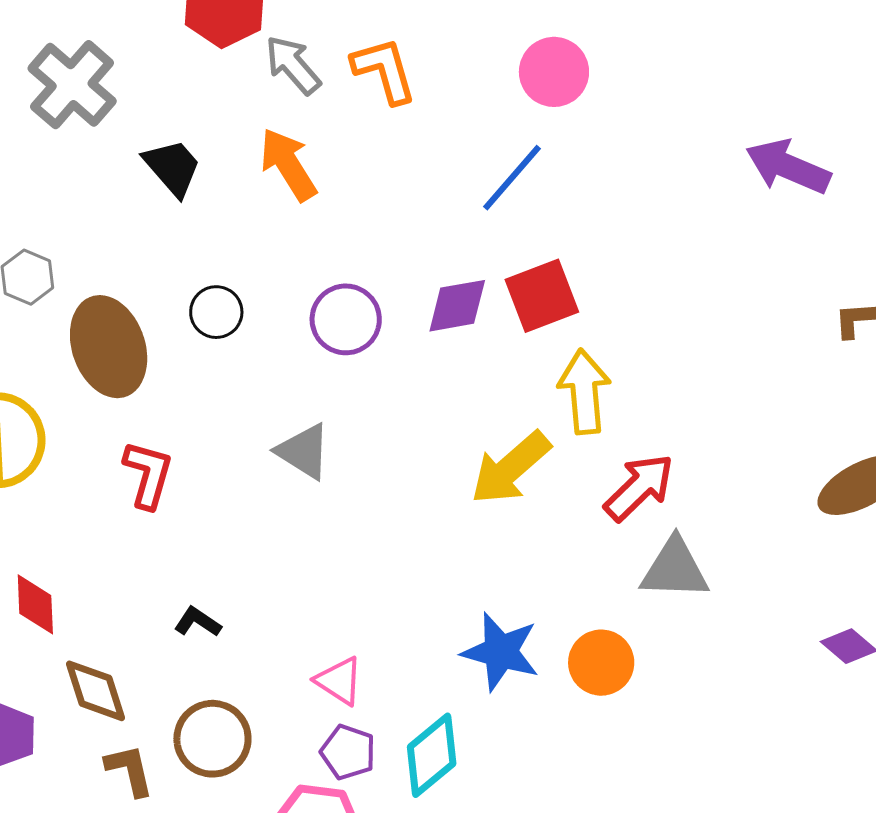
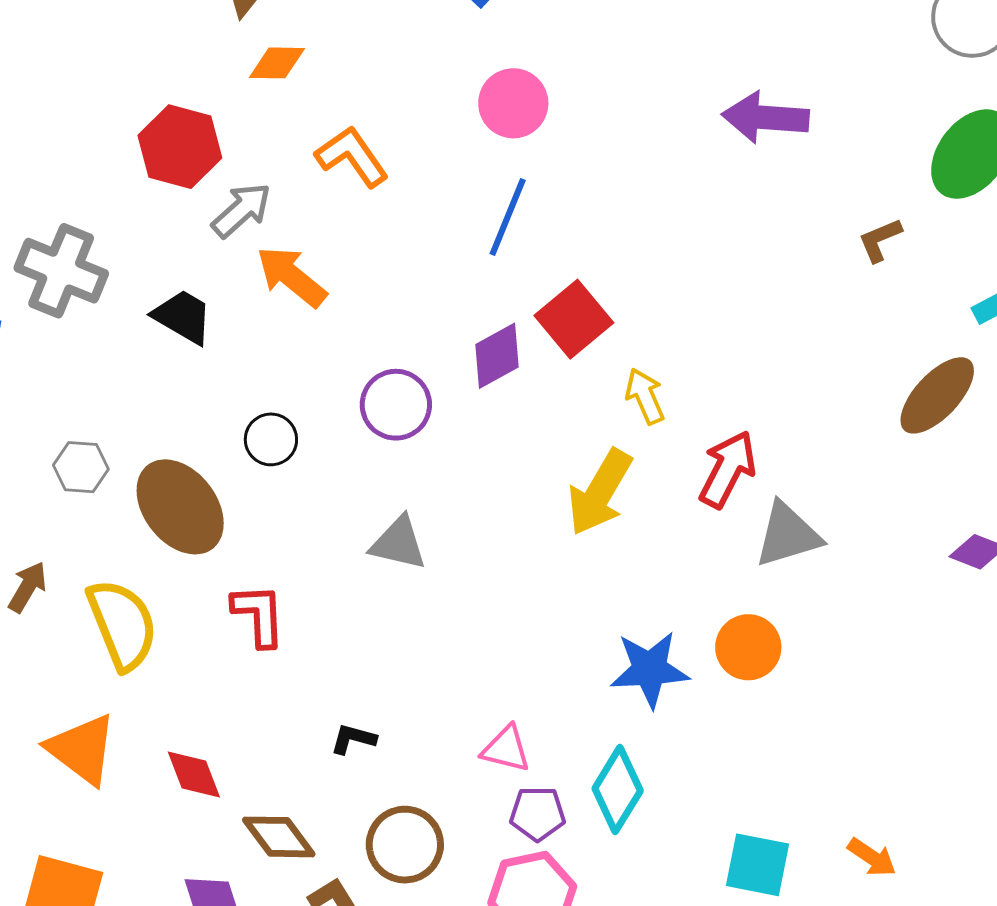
gray arrow: (293, 65) -> (241, 210), moved, turned 108
yellow arrow: (584, 392) -> (645, 396), size x0.7

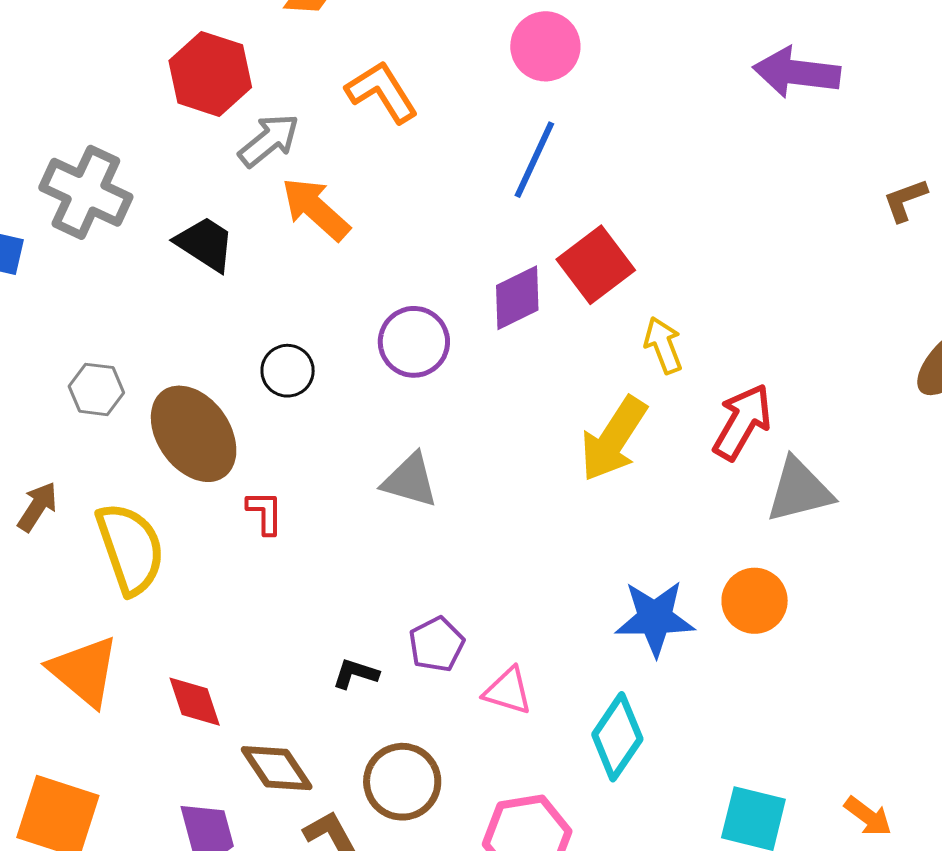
red L-shape: (259, 615) -> (265, 513), moved, size x0.7
purple pentagon: (538, 814) -> (436, 644), moved, turned -30

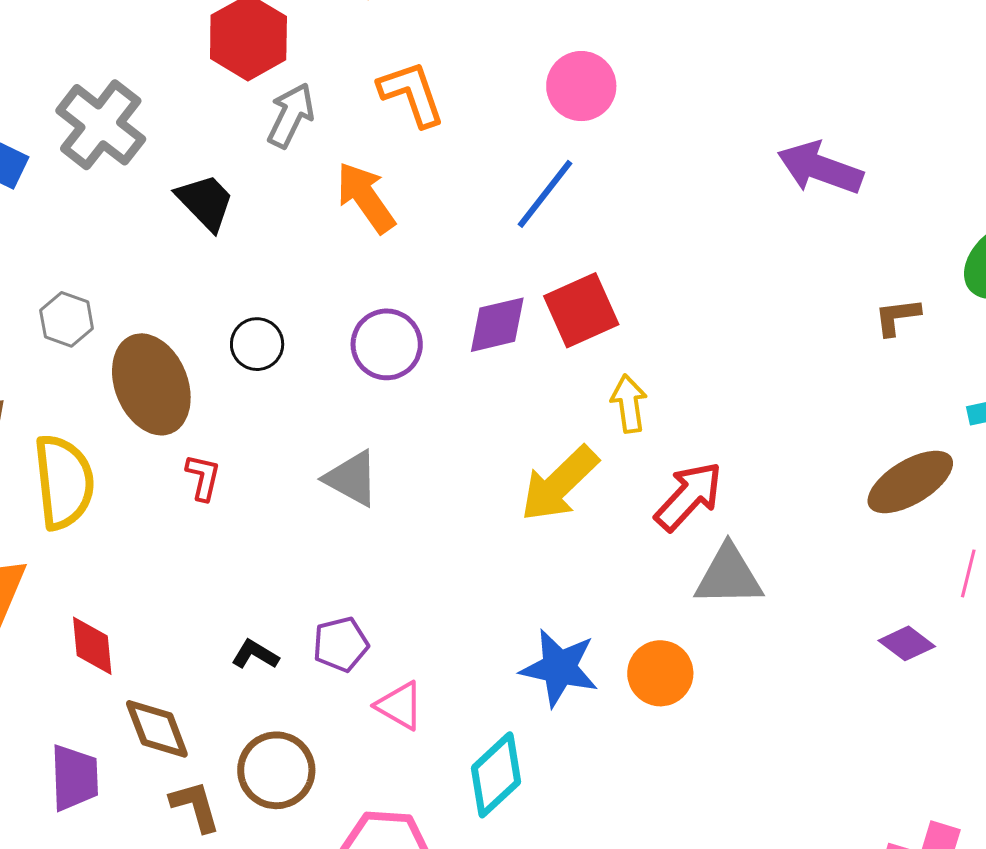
gray arrow: (269, 140) -> (291, 115), turned -38
orange arrow: (316, 209) -> (366, 197), moved

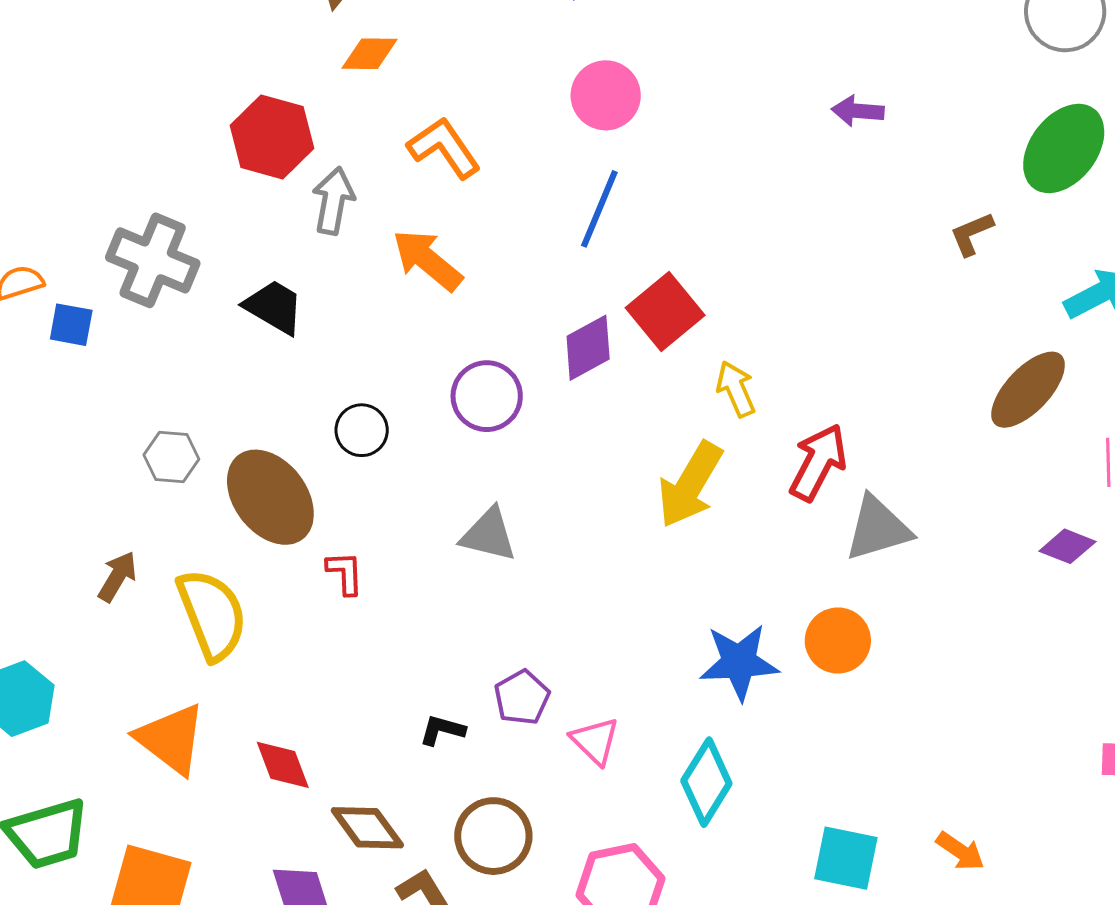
purple arrow: (820, 168) -> (858, 111), size x0.6
pink triangle: (400, 706) -> (595, 741), turned 30

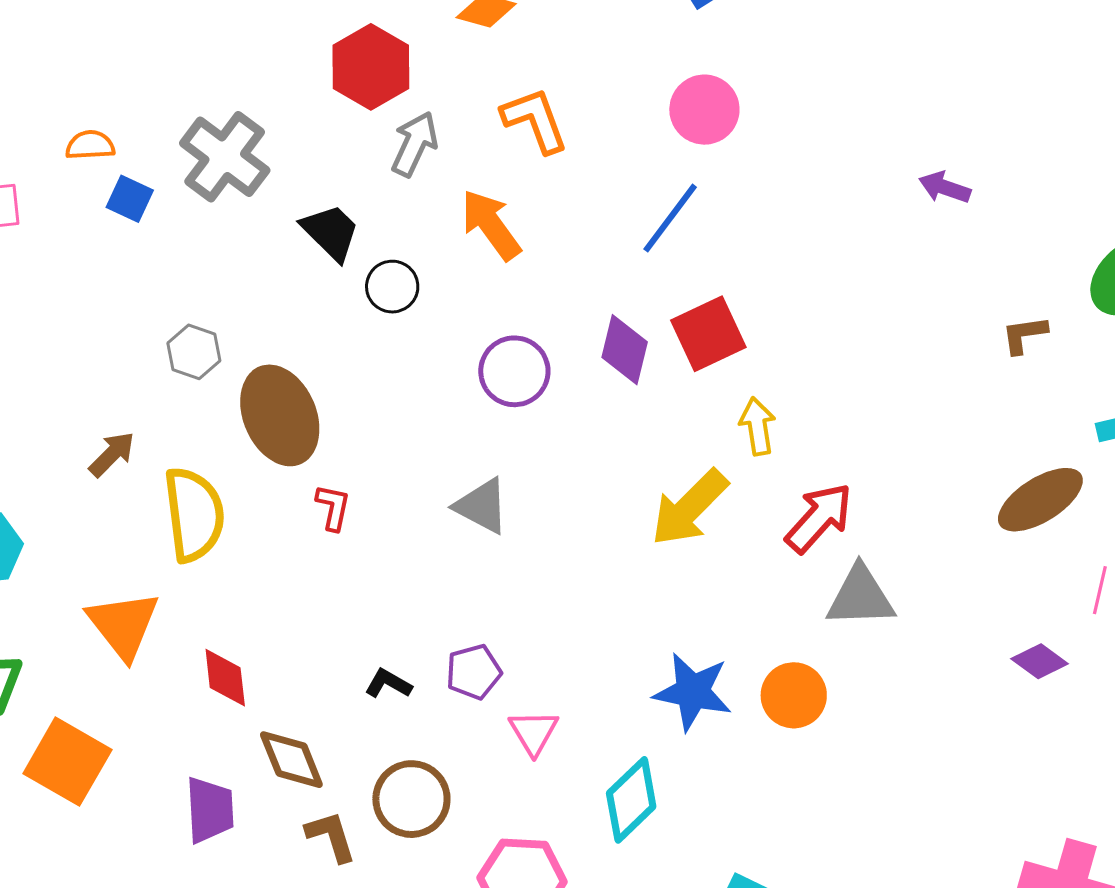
purple diamond: (588, 348) -> (625, 350), turned -62
black circle: (362, 430) -> (392, 287), moved

